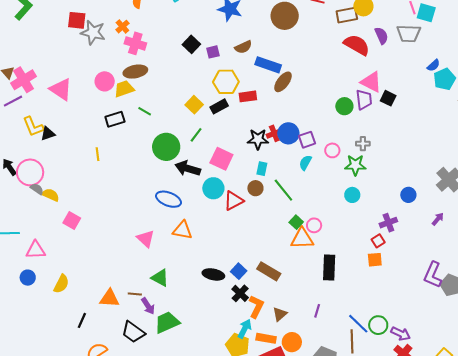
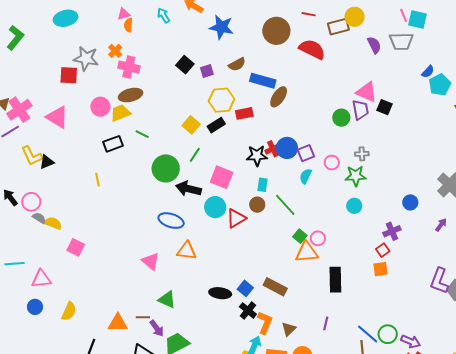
red square: (77, 20) -> (69, 75), moved
red semicircle: (357, 45) -> (312, 49), moved
pink circle: (30, 172) -> (31, 202), size x0.7

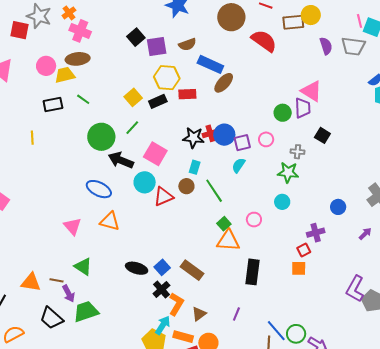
purple square: (207, 71) -> (157, 47), size x1.5
black square: (384, 107) -> (322, 135), moved
pink circle: (332, 163) -> (266, 139), moved
pink circle: (318, 238) -> (254, 220), moved

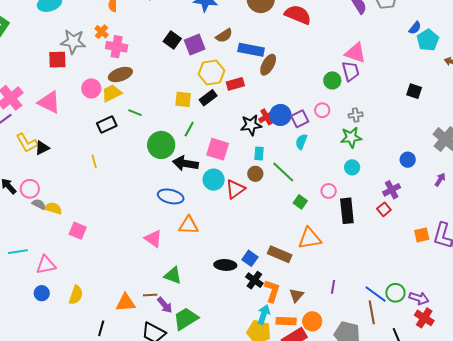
yellow square: (133, 97) -> (183, 99), turned -30
black square: (322, 135) -> (414, 91), moved
orange triangle: (228, 241) -> (310, 238), moved
orange square: (299, 268) -> (422, 235), moved
black rectangle: (252, 272) -> (347, 211), moved

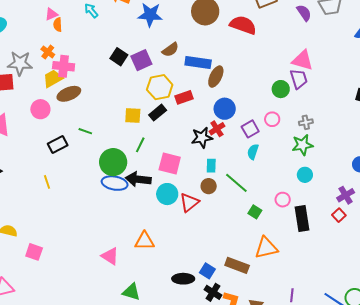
yellow trapezoid: (112, 93) -> (53, 79), moved
blue circle: (280, 115) -> (225, 109), moved
blue ellipse: (171, 196) -> (115, 183), moved

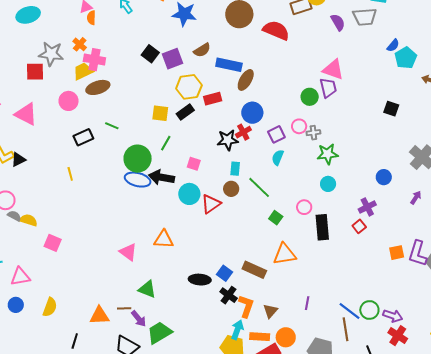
gray cross: (306, 122) -> (313, 133), moved
pink square: (170, 164) -> (194, 164), size x0.6

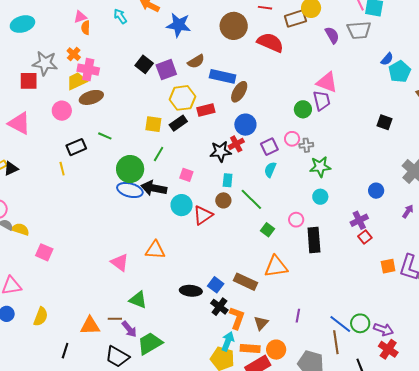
yellow line: (70, 174) -> (62, 169), moved
red square: (359, 226) -> (365, 237), moved

